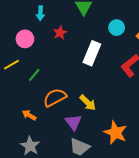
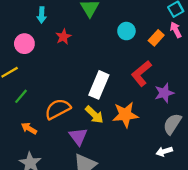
white rectangle: (92, 53) -> (99, 85), moved
green line: (34, 75) -> (21, 96), moved
orange star: (116, 133) -> (125, 115), moved, turned -30

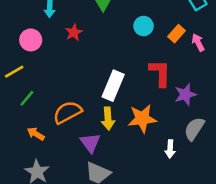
pink arrow: (176, 30) -> (198, 43), moved
red L-shape: (141, 73) -> (160, 73), turned 130
yellow arrow: (94, 115) -> (108, 119), turned 42
white arrow: (164, 151) -> (170, 149), moved, turned -70

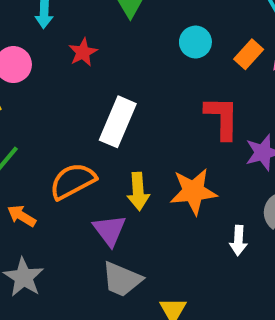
white rectangle: (113, 86) -> (118, 122), moved

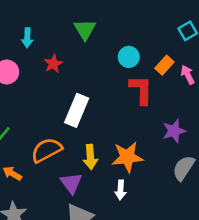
red L-shape: (222, 118) -> (141, 90), moved
white arrow: (238, 240) -> (121, 190), moved

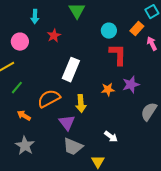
orange rectangle: (164, 65) -> (137, 29), moved
purple star: (174, 131) -> (131, 85), moved
orange star: (127, 157) -> (108, 90), moved, size x0.6
white arrow: (121, 190) -> (111, 137), moved, turned -56

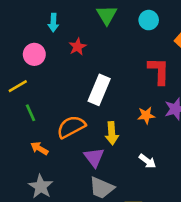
cyan circle: (109, 31) -> (149, 20), moved
green line: (17, 88) -> (30, 113), turned -64
white arrow: (111, 137) -> (147, 161), moved

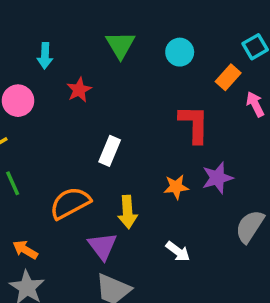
white rectangle: (99, 90) -> (110, 151), size x0.7
orange arrow: (39, 148) -> (25, 250), moved

